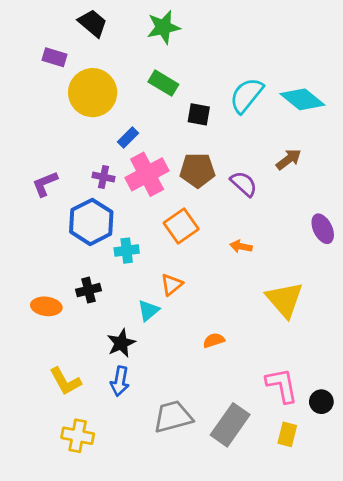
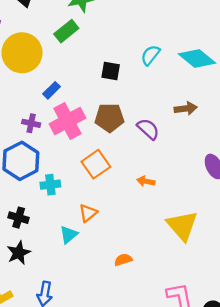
green rectangle: (163, 83) -> (66, 31), moved, turned -70
cyan semicircle: (246, 95) -> (150, 55), size x0.7
brown arrow: (289, 159) -> (186, 109), turned 30
black cross: (89, 290) -> (19, 218), turned 30
black star: (121, 343) -> (19, 253), moved

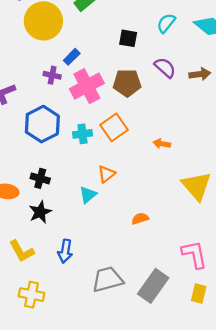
purple cross: (31, 123) -> (52, 75), moved
purple semicircle: (148, 129) -> (165, 68), moved
cyan cross: (50, 185) -> (83, 134), moved

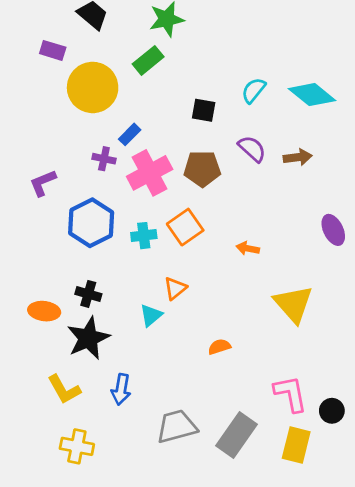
black star: (40, 212) -> (88, 338), size x1.4
yellow rectangle: (199, 294) -> (296, 445), size x1.4

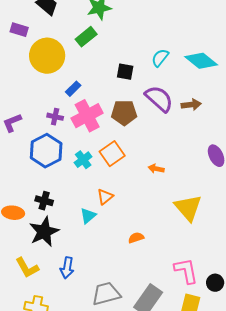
purple semicircle: (252, 149) -> (159, 99), size x1.4
purple cross: (104, 159) -> (55, 117), moved
cyan cross: (144, 236) -> (83, 160), turned -30

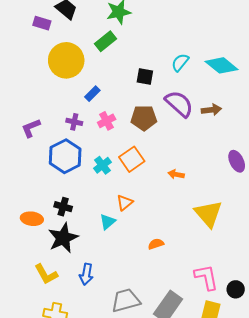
purple rectangle: (19, 30) -> (42, 23), moved
pink cross: (87, 116) -> (107, 121), size x0.6

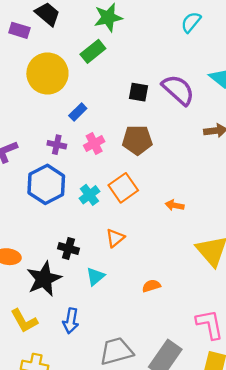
cyan semicircle: (180, 62) -> (191, 22), moved
purple semicircle: (179, 104) -> (178, 90), moved
black cross: (63, 207) -> (68, 249), moved
cyan triangle: (108, 222) -> (95, 277), moved

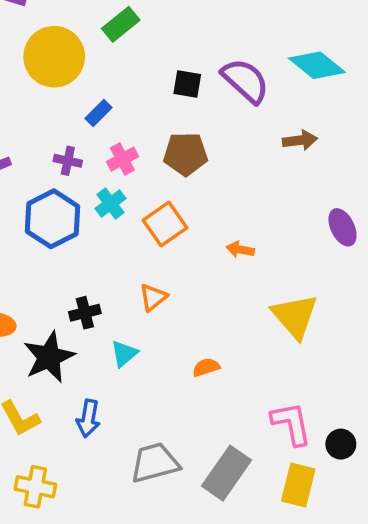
cyan cross: (89, 195) -> (110, 203), moved
black cross: (68, 249) -> (85, 313), turned -30

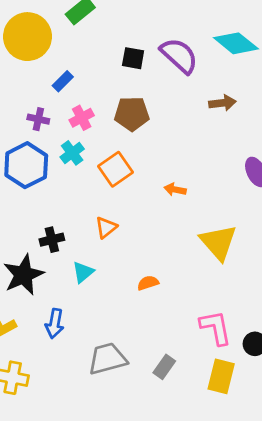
gray rectangle: (227, 473) -> (164, 367), size x0.6

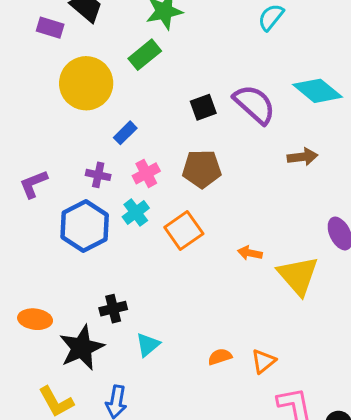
black square: (133, 58) -> (203, 107), turned -30
orange triangle: (106, 227) -> (263, 361), moved
yellow triangle: (218, 242) -> (298, 276), moved

